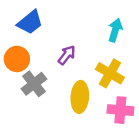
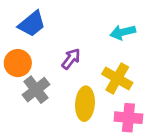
cyan arrow: (115, 30) -> (123, 32), turned -120

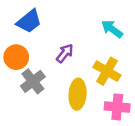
cyan arrow: (123, 32) -> (112, 29), turned 50

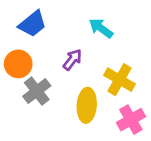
cyan arrow: (112, 29) -> (101, 28), moved
pink cross: (117, 107) -> (131, 120), turned -35

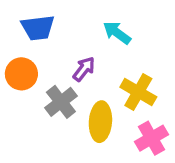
blue trapezoid: (32, 24) -> (38, 28), turned 32
gray cross: (37, 91) -> (61, 102), moved

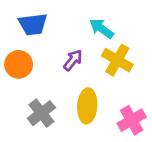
yellow cross: (138, 92) -> (117, 60), moved
gray cross: (61, 102) -> (41, 113), moved

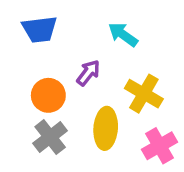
yellow cross: (117, 60) -> (144, 94), moved
orange circle: (19, 64) -> (48, 95), moved

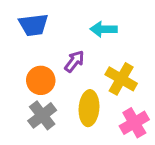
cyan arrow: (123, 35) -> (104, 29), turned -35

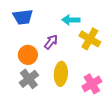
yellow cross: (121, 79) -> (90, 39), moved

